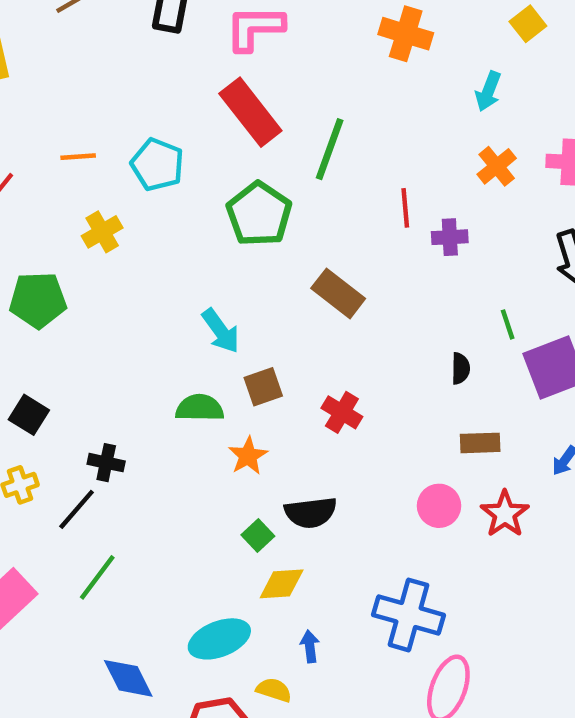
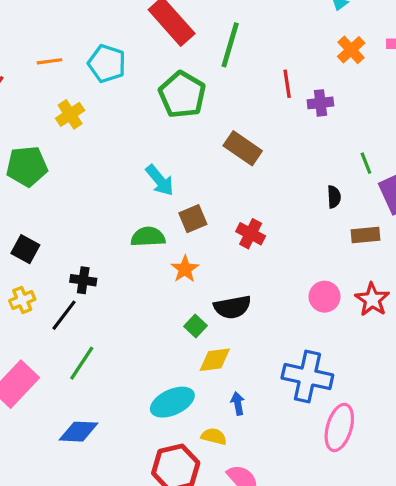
brown rectangle: (480, 443) -> (366, 235), moved
blue diamond: (128, 678) -> (78, 432), moved, turned -57

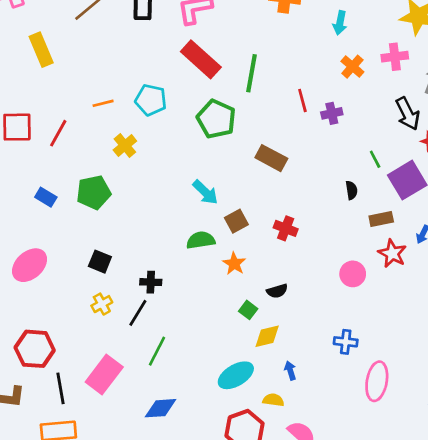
red star: (372, 300) -> (392, 253), moved
black semicircle: (232, 307) -> (277, 291), size x0.7
blue cross: (307, 377) -> (346, 342), size x0.6

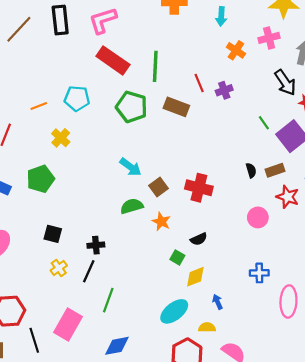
brown rectangle: (271, 158) -> (176, 107), moved
black semicircle: (352, 190) -> (251, 170), moved
red cross: (286, 228) -> (199, 188), size x1.4

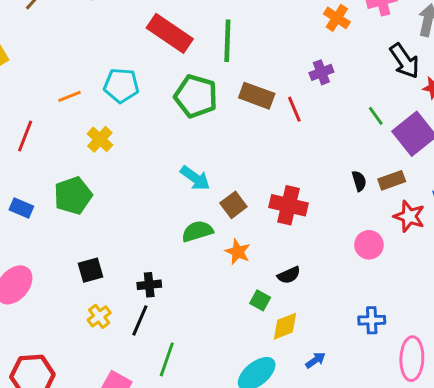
red line: (199, 83) -> (294, 109), moved
black square: (53, 234) -> (90, 270), turned -30
blue arrow: (218, 302) -> (315, 360), turned 80

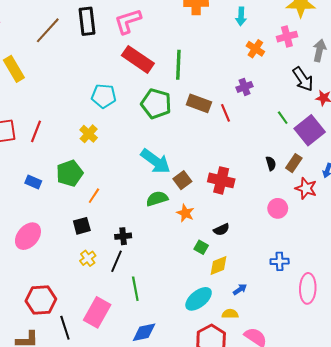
orange line: (70, 96) -> (94, 196), moved, turned -35
cyan arrow: (195, 178) -> (156, 161), size x1.4
brown rectangle: (392, 180) -> (294, 163), turned -36
green line: (167, 359) -> (135, 289), turned -30

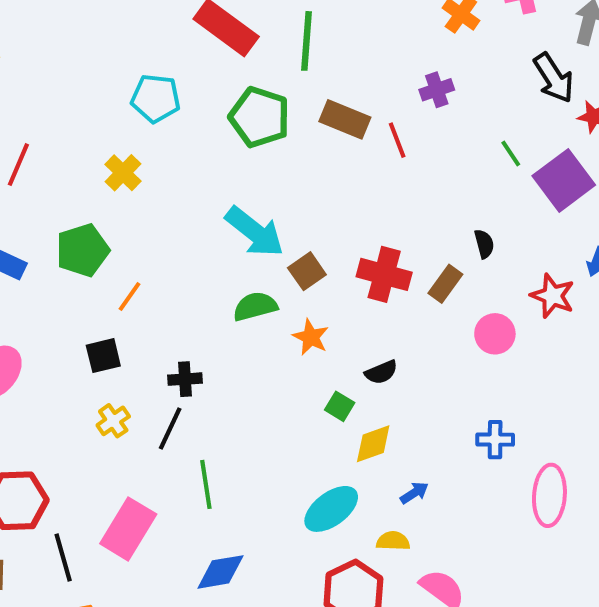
brown rectangle: (294, 163) -> (445, 284), moved

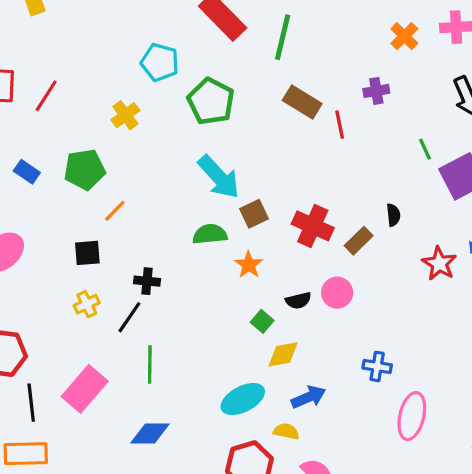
green pentagon: (260, 117) -> (211, 101), moved
pink circle: (495, 334) -> (337, 293), moved
blue arrow: (414, 493) -> (309, 397), size x1.5

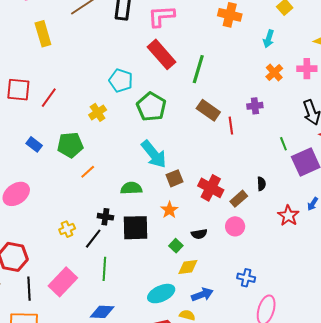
green semicircle: (210, 234) -> (131, 188), moved
black square: (87, 253) -> (135, 228), moved, size x1.6
pink circle: (337, 293) -> (235, 226), moved

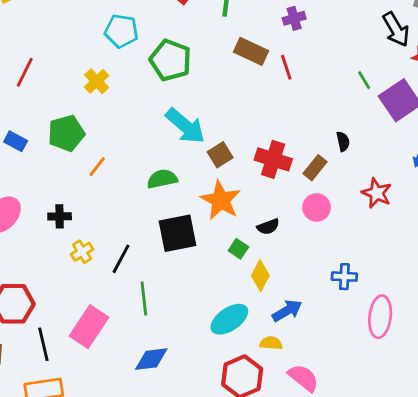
purple cross: (255, 106) -> (294, 18), moved
orange star: (169, 210) -> (221, 200), size x1.6
red star: (288, 216) -> (377, 193), moved
black cross: (105, 217) -> (60, 216), moved
yellow diamond: (188, 267) -> (260, 276), turned -45

